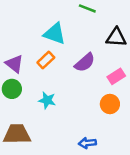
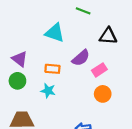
orange rectangle: (46, 60) -> (52, 69), moved, turned 48
pink rectangle: (116, 76) -> (99, 70), moved

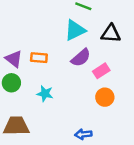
cyan triangle: (55, 33) -> (75, 30), moved, turned -45
orange rectangle: (52, 69) -> (39, 58), moved

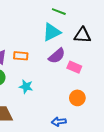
pink rectangle: (101, 71) -> (74, 67), turned 56
orange circle: (105, 97) -> (77, 98), moved

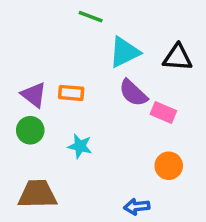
green line: (59, 12) -> (91, 17), moved
purple semicircle: (57, 56) -> (133, 93), turned 84

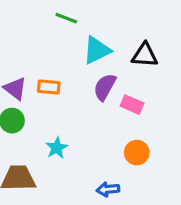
purple semicircle: (133, 93) -> (105, 87), turned 76
cyan star: (80, 146) -> (57, 148), moved, turned 30

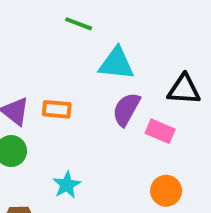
cyan triangle: (97, 50) -> (116, 64), turned 32
black triangle: (145, 55) -> (184, 89), moved

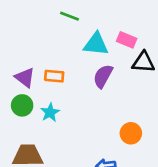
pink rectangle: (160, 131) -> (127, 40), moved
cyan star: (67, 185) -> (50, 112), moved

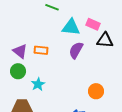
cyan star: (50, 112) -> (38, 84), moved

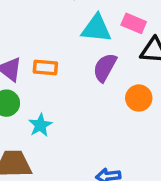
orange circle: (96, 91) -> (139, 98), moved

